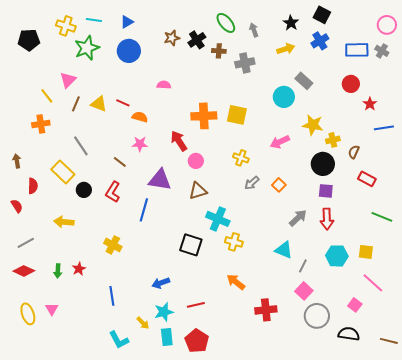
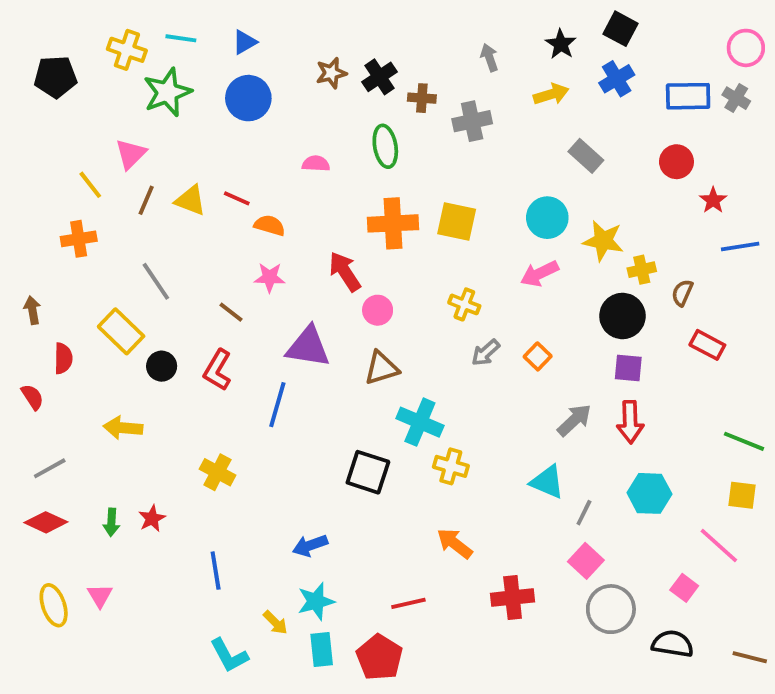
green ellipse: (226, 23) -> (385, 146), moved, turned 30
cyan circle: (284, 97) -> (547, 218), moved
green line: (382, 217) -> (744, 441), moved
yellow square: (366, 252) -> (742, 495), moved
red line: (196, 305) -> (408, 603), moved

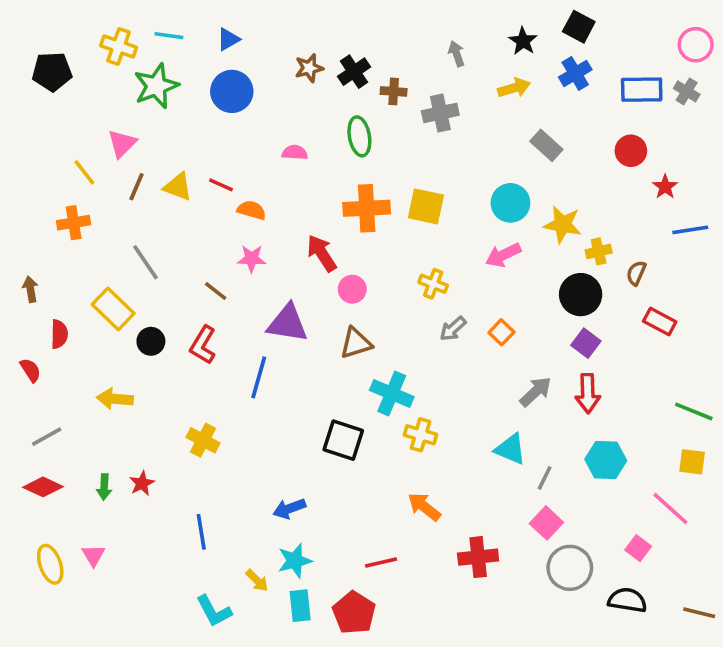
purple square: (628, 368) -> (586, 343), turned 32

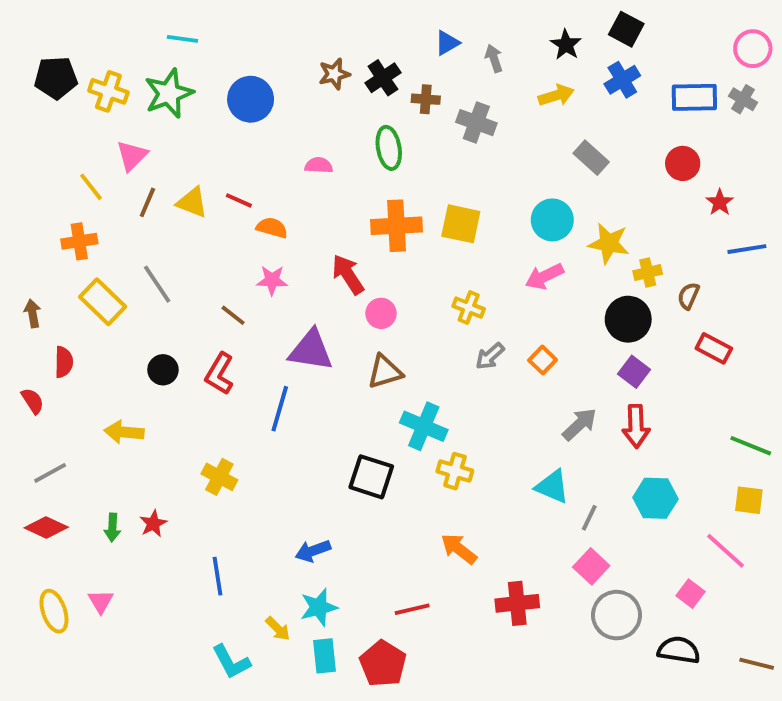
blue triangle: (228, 39) -> (447, 43), moved
yellow cross: (119, 46) -> (108, 91), moved
gray cross: (440, 113) -> (476, 123), turned 32
yellow rectangle: (113, 309) -> (103, 302), moved

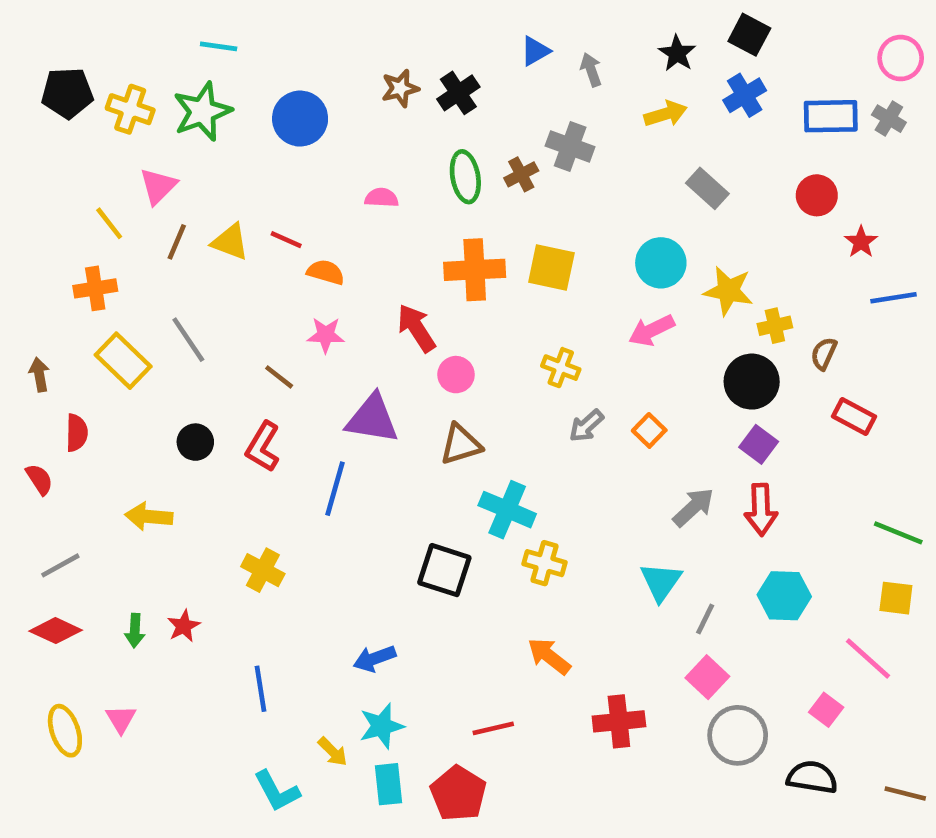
brown cross: (426, 99) -> (521, 174), moved, turned -32
cyan triangle: (552, 487) -> (661, 582), turned 42

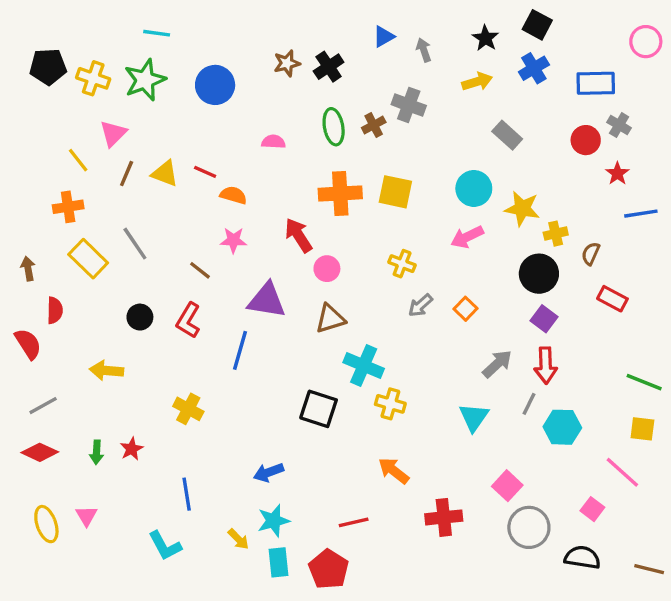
gray cross: (889, 119) -> (619, 125), moved
red semicircle: (39, 479) -> (28, 344), size x1.4
gray line: (705, 619) -> (529, 404), moved
cyan L-shape: (277, 791) -> (165, 546), moved

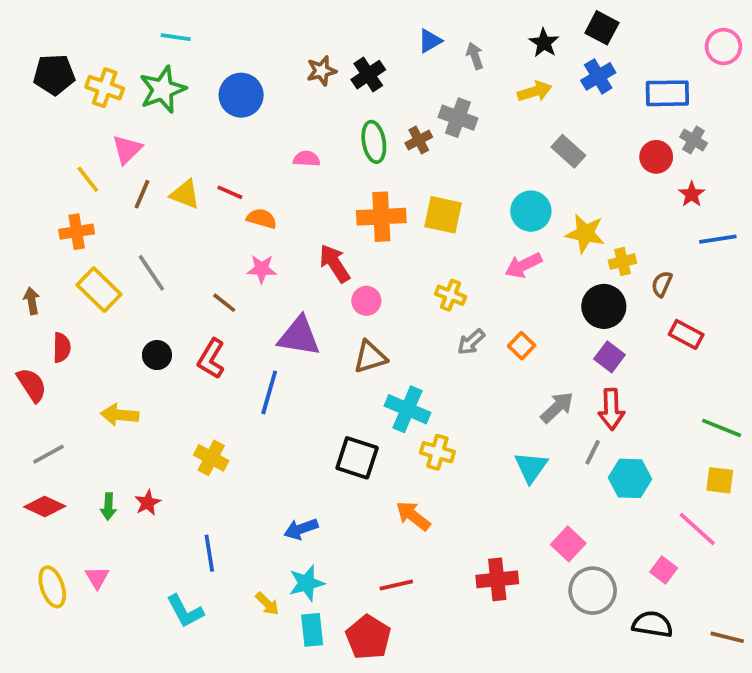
orange arrow: (394, 471) -> (413, 516), moved

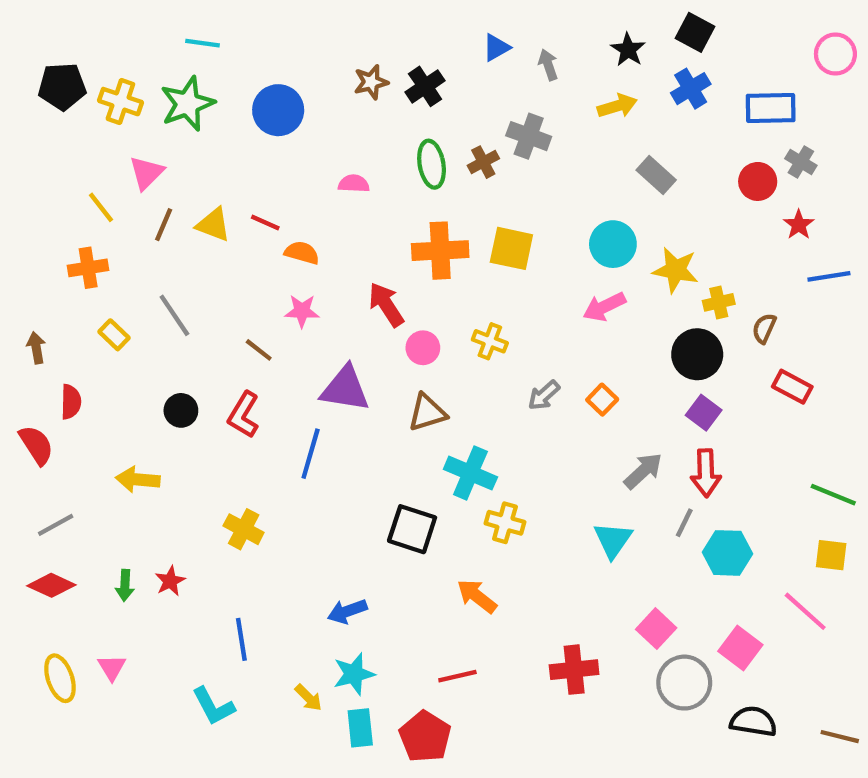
yellow rectangle: (99, 290) -> (114, 335), size x0.6
yellow cross: (451, 295) -> (490, 341), moved
pink square: (664, 570) -> (740, 648), moved, size x1.4

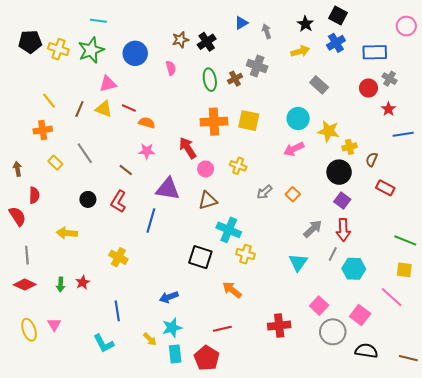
pink triangle: (146, 173) -> (108, 84), moved, turned 30
pink semicircle: (354, 184) -> (171, 68), moved, turned 72
gray line: (56, 525) -> (27, 255), turned -66

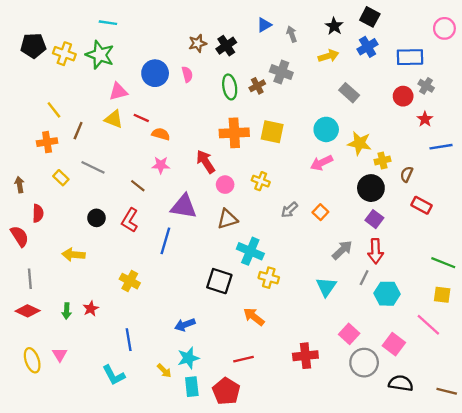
green star: (91, 50) -> (100, 55), turned -30
blue circle: (135, 53) -> (155, 73), moved
brown line: (79, 109) -> (78, 131), moved
gray line: (85, 153) -> (93, 167), turned -30

